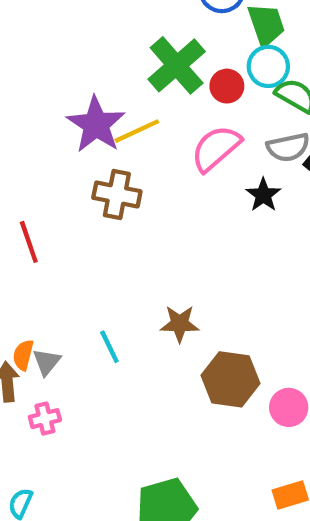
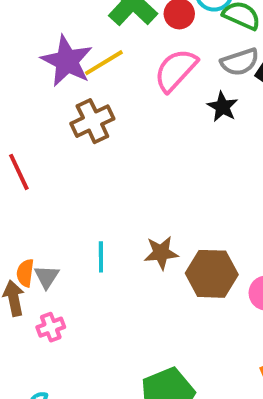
brown cross: (117, 195) -> (92, 121), turned -30
brown star: (180, 324) -> (161, 253), moved
cyan line: (109, 347) -> (101, 257), turned 32

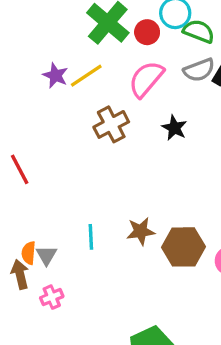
purple star: (67, 61) -> (55, 75), size x0.6
black star: (222, 107) -> (174, 128), moved
brown cross: (92, 121) -> (111, 124), moved

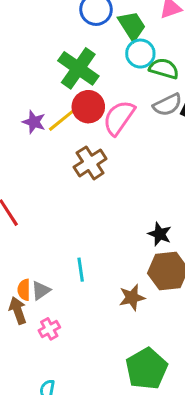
red circle: (147, 32) -> (88, 107), moved, size x1.4
black star: (174, 128) -> (160, 234), moved
brown star: (141, 231) -> (132, 297), moved
gray triangle: (46, 255) -> (41, 290), turned 30

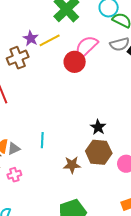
red circle: (88, 107) -> (75, 62), moved
brown cross: (90, 163) -> (18, 58), moved

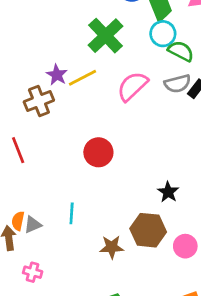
red circle: (75, 62) -> (98, 152), moved
black star: (98, 127) -> (168, 192), moved
pink cross: (14, 175) -> (33, 272), moved, turned 32

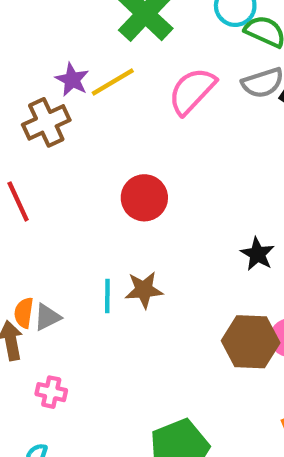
brown hexagon: (148, 230) -> (251, 342), moved
brown star: (112, 247) -> (144, 290), moved

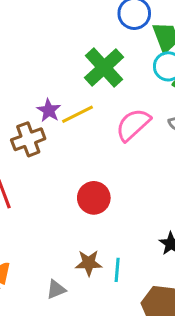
cyan line: (107, 296) -> (117, 270), moved
gray triangle: (47, 317) -> (56, 289), moved

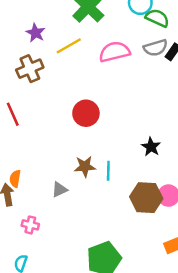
purple star: (49, 110) -> (36, 33), moved
pink semicircle: (133, 125) -> (115, 52), turned 32

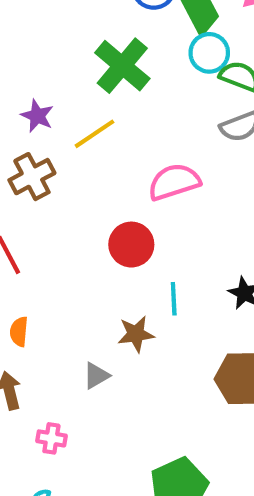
pink semicircle: (115, 52) -> (174, 182), moved
cyan line: (108, 171) -> (174, 299), moved
orange semicircle: (15, 179) -> (19, 332), moved

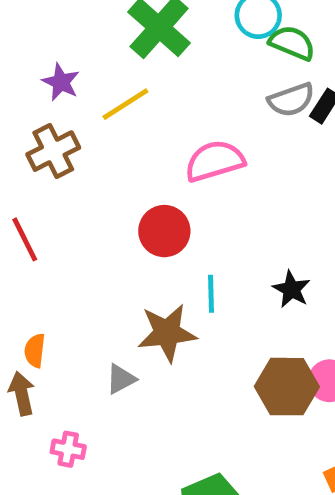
orange semicircle: (19, 332) -> (35, 351), moved
brown star: (136, 334) -> (167, 333), size x1.4

